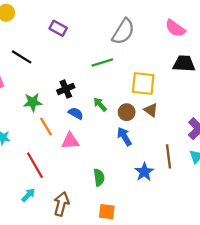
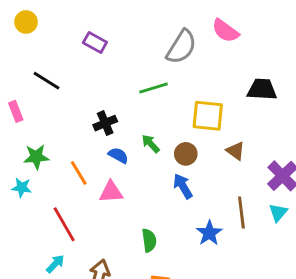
pink semicircle: (175, 28) -> (225, 31), moved
green star: (33, 102) -> (36, 157), moved
brown triangle: (151, 110) -> (236, 151), moved

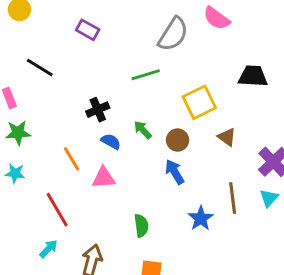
yellow square: (208, 116) -> (199, 102), turned -32
green star: (36, 157) -> (18, 133), moved

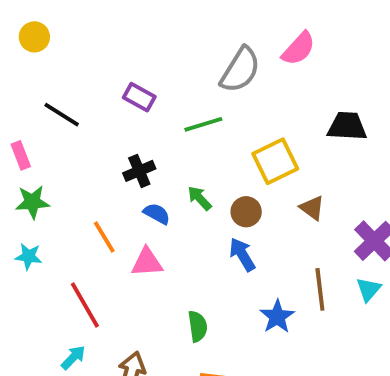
pink semicircle: (217, 18) -> (299, 49), turned -84
purple rectangle: (88, 30) -> (139, 97), moved

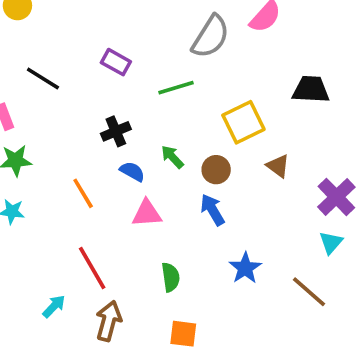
pink triangle: (147, 262) -> (147, 213), moved
brown line: (320, 289) -> (309, 292), moved, turned -42
red line: (85, 305) -> (92, 268), moved

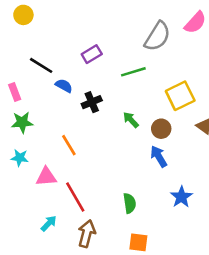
purple rectangle: (116, 62) -> (92, 54), turned -60
blue semicircle: (132, 171) -> (64, 86), moved
pink triangle: (147, 213) -> (46, 177), moved

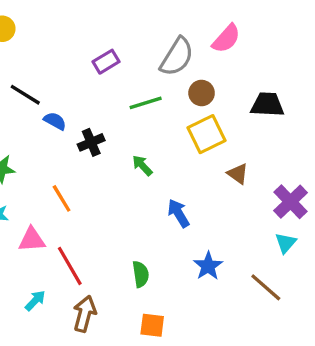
purple rectangle: (92, 54) -> (106, 62), moved
brown circle: (161, 129) -> (202, 93), moved

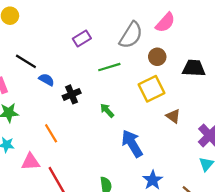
brown circle: (202, 93) -> (157, 57), moved
blue arrow: (178, 213) -> (132, 144), size x1.4

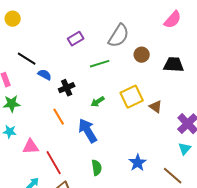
pink semicircle: (165, 23) -> (173, 20), moved
yellow square: (152, 89) -> (132, 97), moved
green arrow: (107, 110) -> (98, 102), turned -80
orange line: (51, 133) -> (59, 117), moved
blue arrow: (132, 144) -> (88, 131), moved

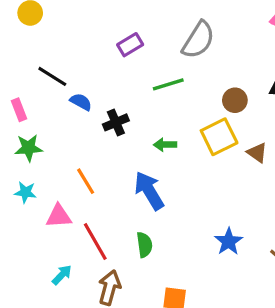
brown circle: (142, 55) -> (235, 100), moved
green arrow: (98, 102) -> (165, 145), turned 32
orange line: (59, 117) -> (86, 181), moved
green semicircle: (97, 168) -> (144, 245), moved

